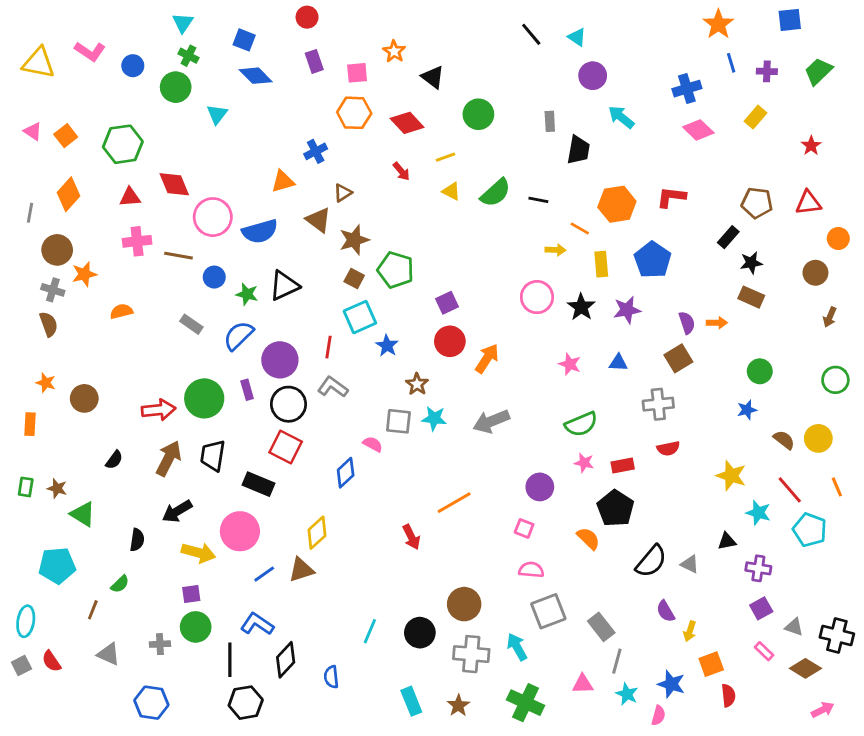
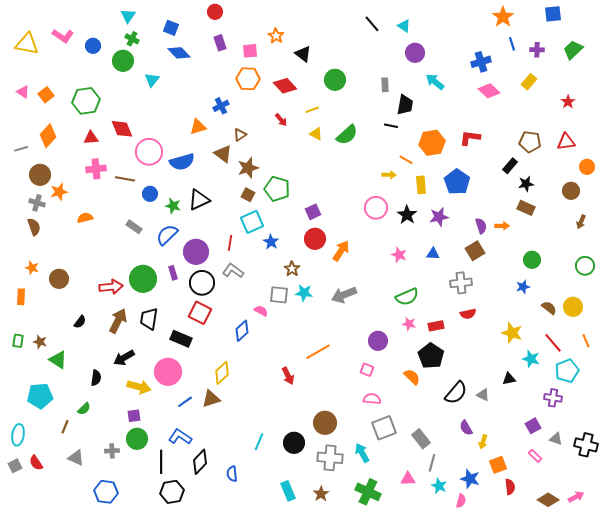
black line: (538, 200) -> (391, 126), moved
gray line: (30, 213) -> (21, 149), turned 64
cyan pentagon: (810, 530) -> (567, 371), turned 30
purple cross: (758, 568) -> (553, 398), moved
brown diamond: (805, 668) -> (548, 500), moved

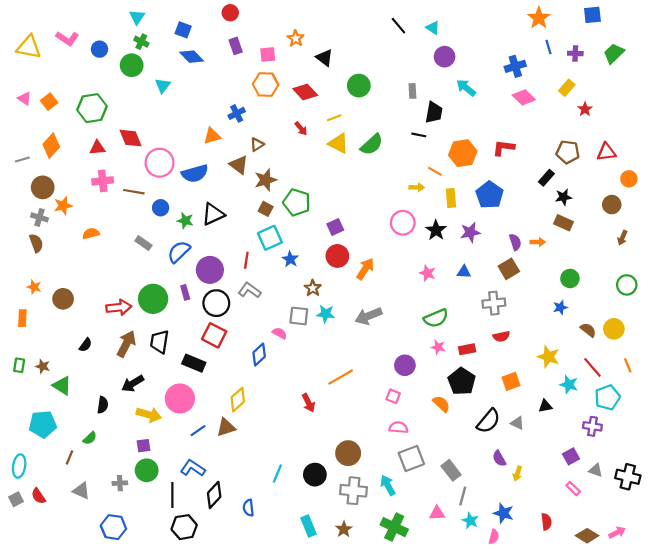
red star: (568, 102) -> (585, 109), moved
yellow triangle: (316, 134) -> (338, 143), size x1.5
orange square: (498, 465) -> (511, 381), moved

